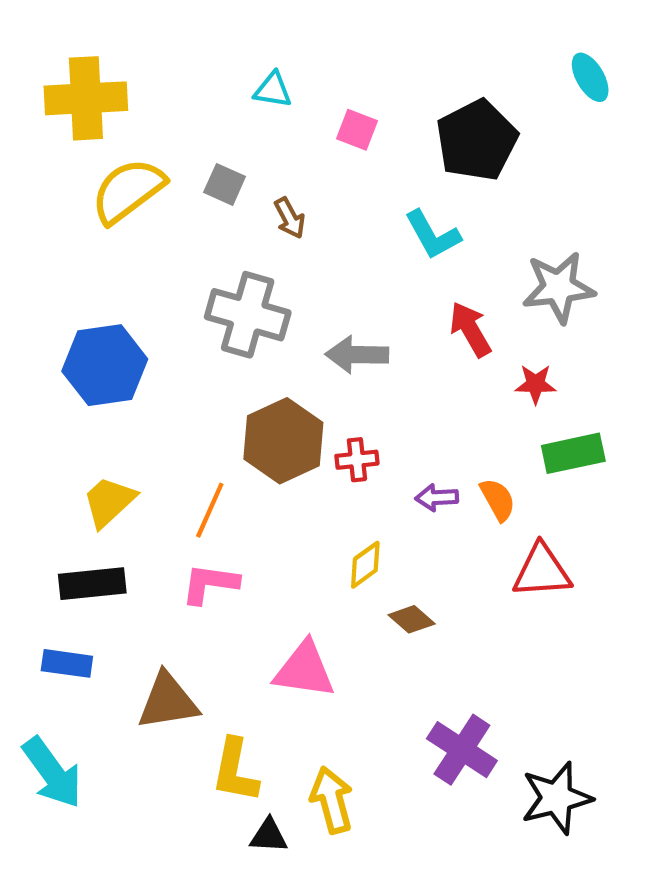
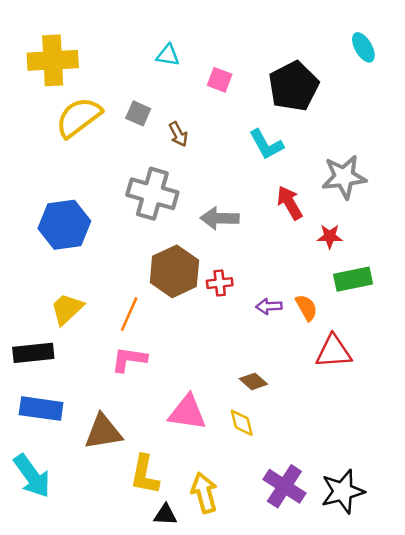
yellow diamond: (365, 565) -> (242, 423), moved, turned -68
black rectangle: (92, 584) -> (33, 353), moved
blue rectangle: (67, 663) -> (41, 409), size x1.4
purple cross: (462, 750) -> (284, 486), moved

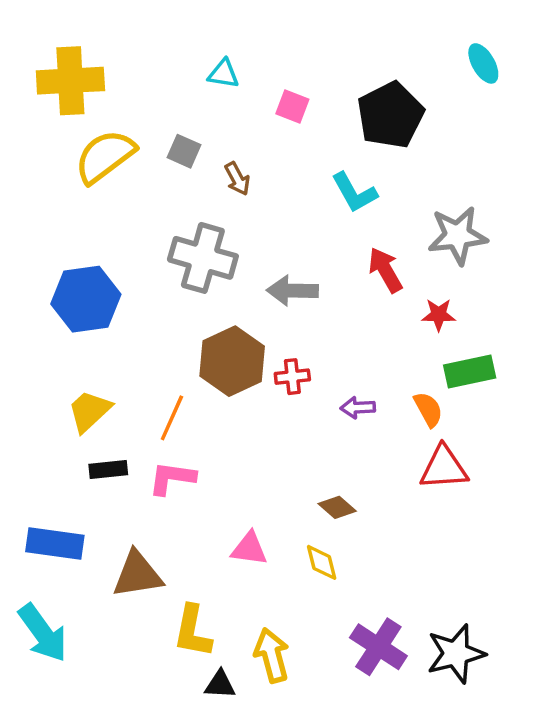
orange semicircle: (306, 308) -> (428, 409), moved
black rectangle: (33, 353) -> (108, 470), moved, size x0.7
pink triangle: (187, 412) -> (249, 549), size x0.7

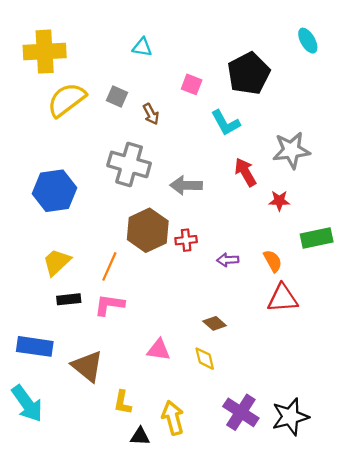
pink square: (292, 106) -> (192, 84), moved
green rectangle: (470, 371) -> (317, 238), moved
brown triangle: (138, 574) -> (87, 366), turned 48
yellow L-shape: (193, 631) -> (122, 402), size x0.7

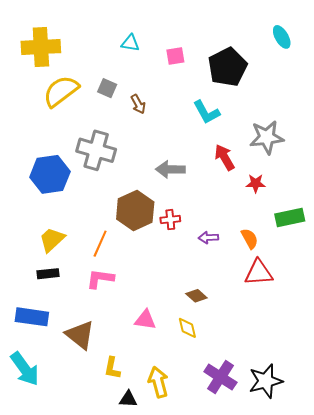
pink square: (192, 84) -> (175, 56), moved, turned -30
gray cross: (129, 164) -> (96, 150), moved
black rectangle: (69, 299) -> (48, 274), moved

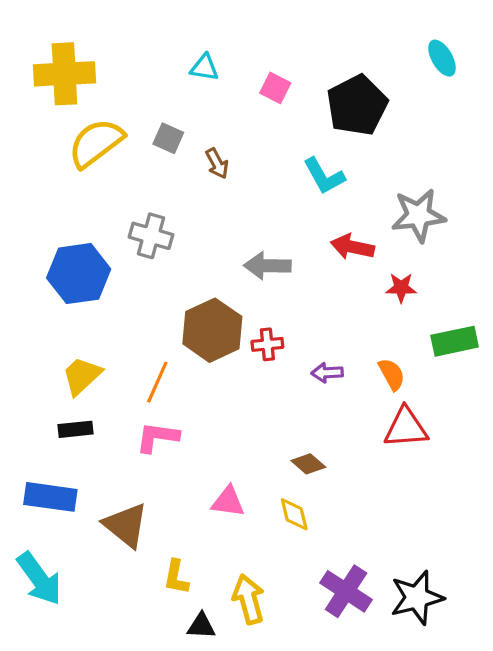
pink square: (175, 56) -> (275, 88), turned 36
gray cross: (96, 150) -> (151, 236), size x0.7
red arrow: (225, 157) -> (352, 247), turned -48

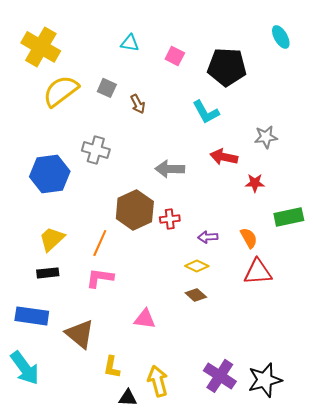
yellow cross: (64, 74) -> (41, 47), turned 33
black pentagon: (357, 105) -> (227, 67), turned 30
gray star: (418, 215) -> (266, 137), size x0.7
yellow diamond: (294, 514) -> (197, 266), moved, turned -50

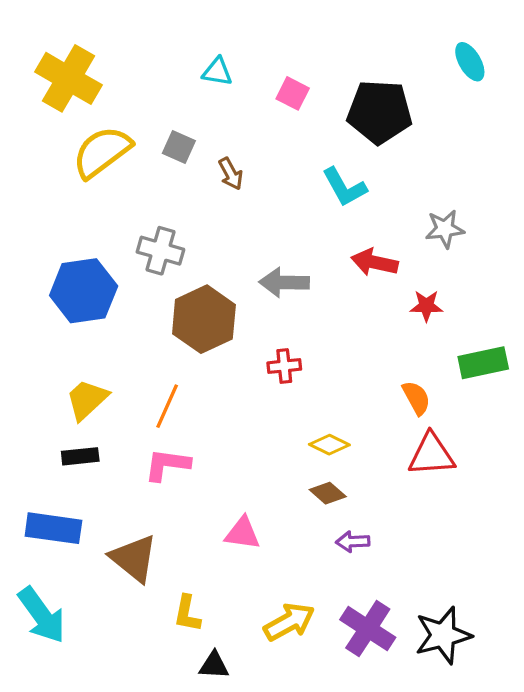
brown hexagon: (135, 210) -> (204, 319), moved
purple arrow: (208, 237) -> (353, 542), moved
yellow arrow: (158, 381) -> (289, 622), moved, turned 76

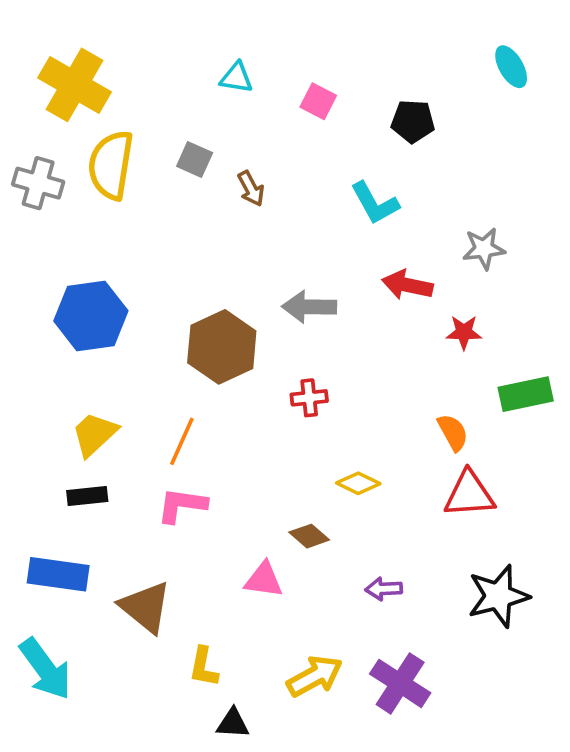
black pentagon: (380, 112) -> (413, 121), size x0.6
yellow semicircle: (102, 152) -> (111, 165), turned -44
gray cross: (160, 251) -> (38, 183), moved
brown diamond: (328, 493) -> (309, 536), moved
black star: (443, 635) -> (498, 596), moved

